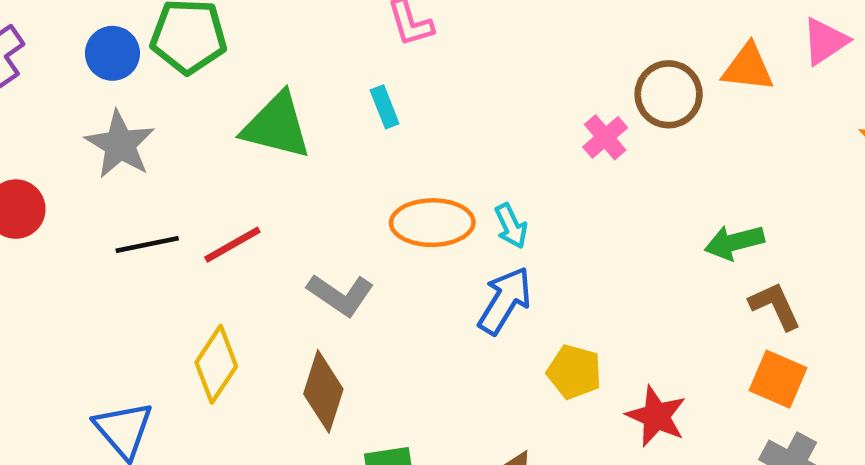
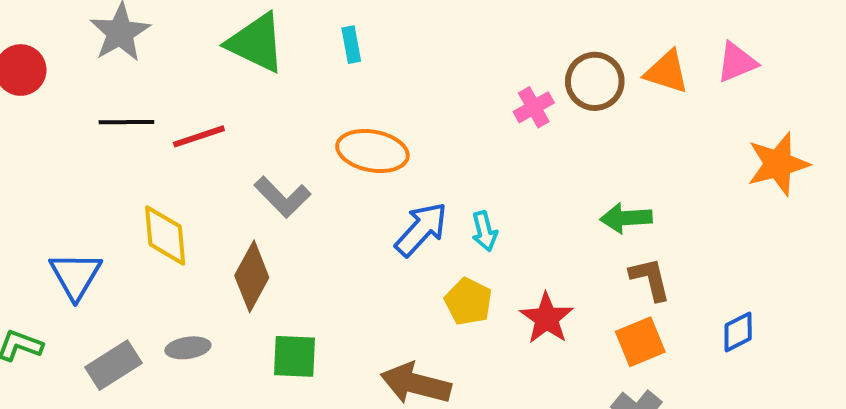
cyan arrow: (511, 226) -> (485, 231), moved
yellow diamond: (216, 364) -> (165, 235), turned -50
orange square: (778, 379) -> (640, 342), turned 33
red star: (656, 416) -> (547, 318), moved

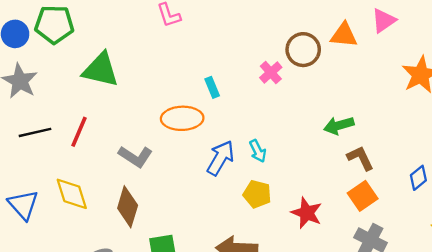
cyan rectangle: (351, 45) -> (212, 87), moved
red line: (199, 136) -> (79, 132), turned -36
blue triangle: (75, 276) -> (23, 205), moved
red star: (547, 318) -> (307, 213), moved

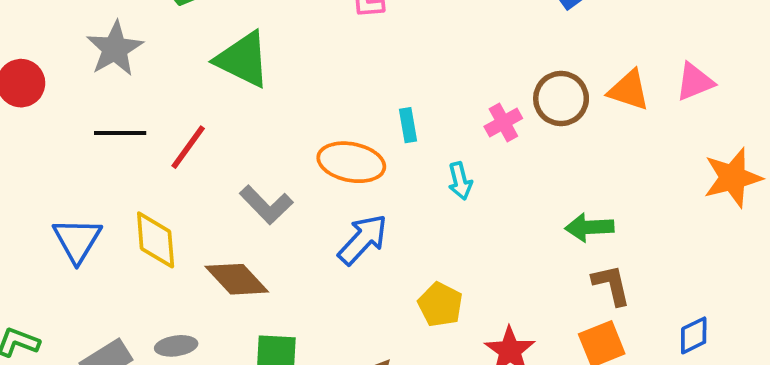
cyan arrow: (258, 151) -> (460, 181), moved
blue arrow: (221, 158) -> (363, 240), moved
brown diamond: (128, 207) -> (237, 279), turned -72

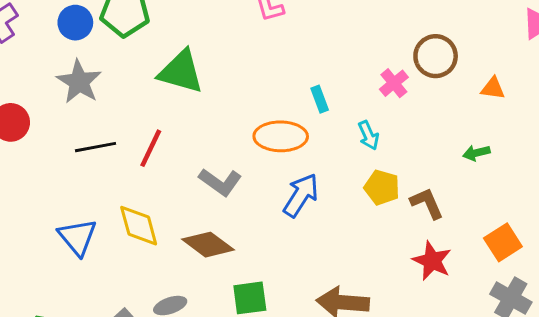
orange triangle: (629, 90) -> (493, 88), moved, size x0.7
green arrow: (589, 227) -> (476, 153), size x0.7
brown L-shape: (611, 285) -> (427, 203), moved
yellow pentagon: (440, 305) -> (382, 187), moved

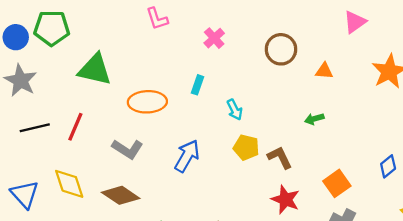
pink cross: (394, 83) -> (214, 38), moved
cyan rectangle: (320, 99) -> (198, 85), turned 42
orange ellipse: (281, 136) -> (147, 102), moved

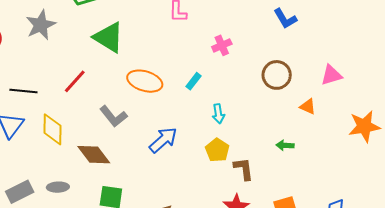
pink triangle: (355, 22) -> (331, 75), moved
black line: (35, 128) -> (23, 91), moved

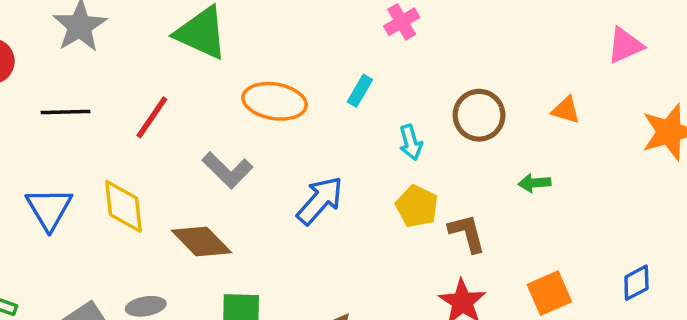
brown circle: (277, 75) -> (479, 115), moved
pink triangle: (331, 75) -> (625, 45), moved
black line: (23, 91) -> (65, 112), moved

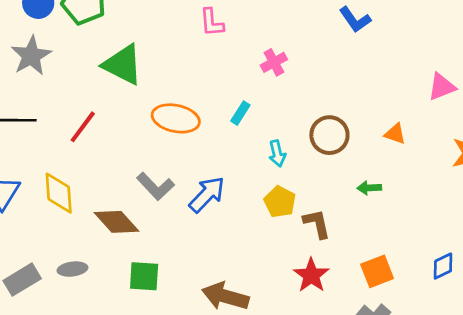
gray L-shape: (227, 170) -> (155, 186), moved

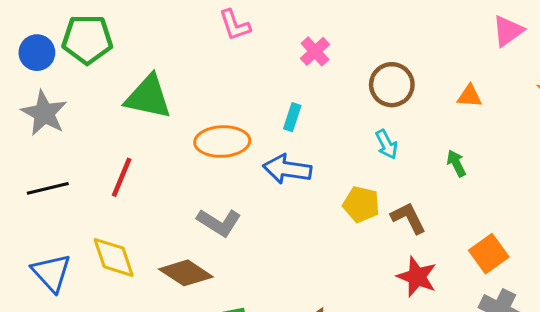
brown circle: (329, 135) -> (392, 85), moved
cyan arrow: (277, 153) -> (387, 144), moved
green arrow: (369, 188) -> (456, 163), turned 80
blue arrow: (207, 195) -> (287, 169), moved, turned -111

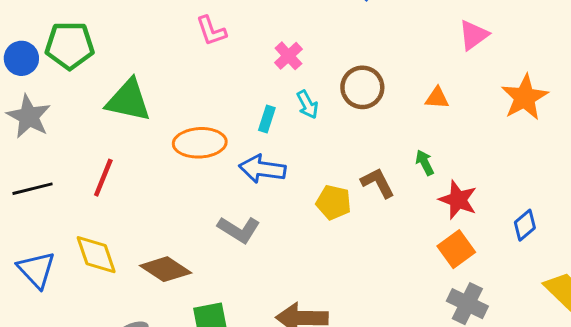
cyan arrow: (387, 144) -> (307, 104), moved
brown L-shape: (408, 218) -> (378, 183), moved
gray L-shape: (219, 222) -> (239, 230), moved
red star: (417, 277) -> (458, 200), moved

